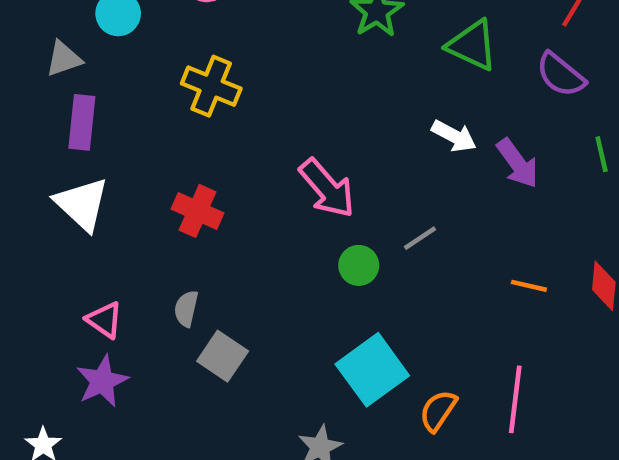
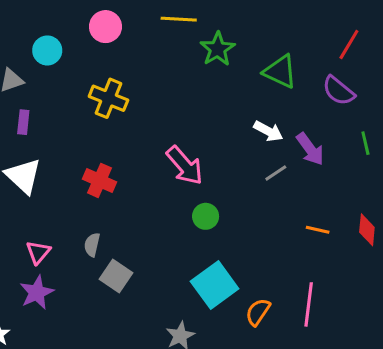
purple rectangle: (82, 122) -> (23, 122), size x0.7
gray line: (420, 238) -> (276, 173), moved
pink triangle: (105, 320) -> (38, 252), turned 35

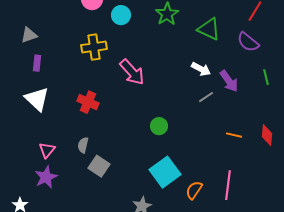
cyan circle: (47, 50) -> (121, 15), moved
yellow cross: (108, 98) -> (94, 47), turned -30
pink arrow: (185, 166) -> (132, 72), moved

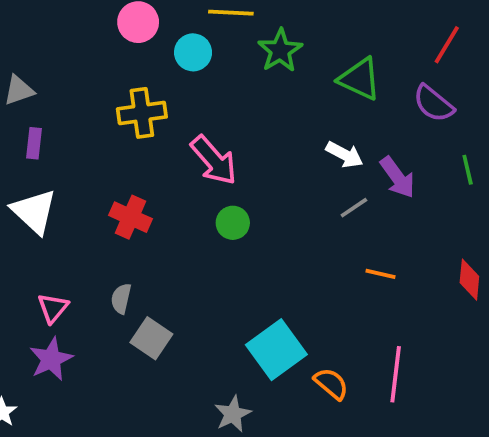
green circle: (159, 126) -> (233, 223), moved
orange line: (234, 135) -> (380, 274), moved
orange semicircle: (194, 190) -> (331, 384), turned 96

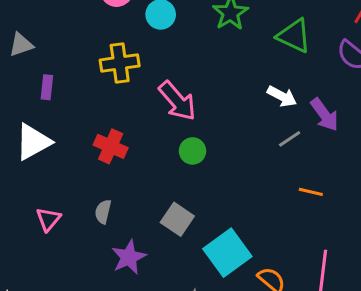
purple rectangle: (34, 143) -> (47, 87), moved
white triangle: (34, 211) -> (33, 142), turned 48
gray square: (151, 338) -> (177, 219), moved
purple star: (51, 359) -> (129, 257), moved

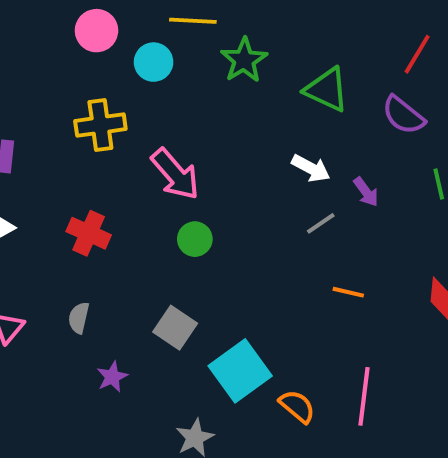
purple arrow: (324, 115) -> (366, 192), size x0.7
purple star: (129, 257) -> (112, 377), size x0.7

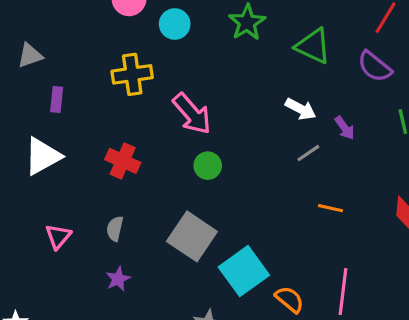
gray square: (175, 328) -> (192, 236), size x1.4
purple star: (112, 377) -> (118, 279), moved

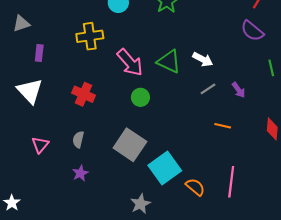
green triangle: (313, 46) -> (169, 61), moved
purple arrow: (345, 128) -> (239, 90), moved
white triangle: (42, 156) -> (30, 91), turned -44

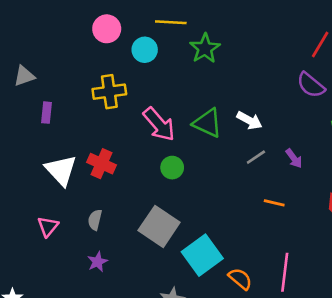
white triangle: (30, 91) -> (61, 170), moved

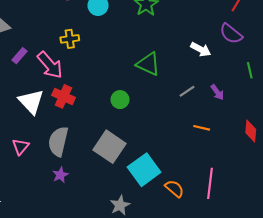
yellow cross: (109, 92) -> (70, 39), size x0.7
purple rectangle: (47, 113) -> (20, 56), turned 35
white arrow: (249, 120) -> (201, 49), moved
pink arrow: (159, 124) -> (50, 65), moved
gray semicircle: (95, 220) -> (58, 141), size x1.8

